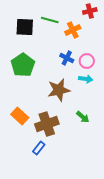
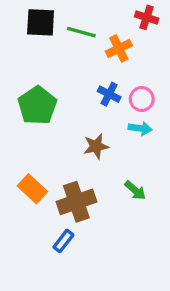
red cross: (90, 11) -> (147, 17), turned 32
black square: (25, 27) -> (41, 22), moved
brown star: (59, 90) -> (96, 146), size x0.7

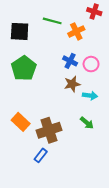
black square: (41, 22) -> (20, 31), moved
cyan arrow: (140, 128) -> (90, 96), moved
brown star: (96, 146) -> (72, 84), moved

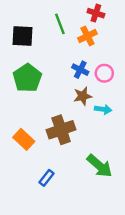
red cross: (94, 12) -> (96, 13), moved
green line: (52, 21) -> (60, 24), turned 54
green arrow: (87, 123) -> (100, 166), moved, size x1.6
brown cross: (49, 130) -> (61, 130), moved

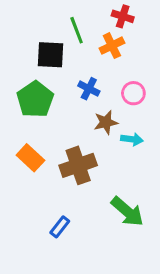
black square: (23, 36) -> (50, 55), moved
blue cross: (80, 70) -> (89, 89), moved
orange rectangle: (24, 139) -> (30, 158), moved

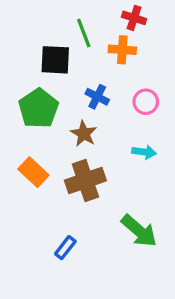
orange cross: (112, 46) -> (122, 50), turned 30
brown star: (106, 122) -> (84, 134), moved, turned -30

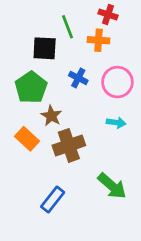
pink circle: (146, 102) -> (117, 82), size x1.5
brown star: (84, 134) -> (51, 116), moved
blue rectangle: (65, 248) -> (53, 199), size x1.4

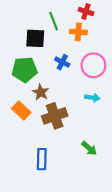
green pentagon: (31, 87) -> (25, 70), turned 30
green arrow: (112, 186) -> (89, 148), size x0.7
blue rectangle: (53, 199) -> (42, 159), turned -36

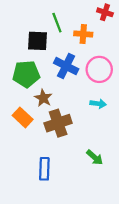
red cross: (86, 11) -> (105, 12), moved
blue cross: (62, 62) -> (66, 66), size x1.5

